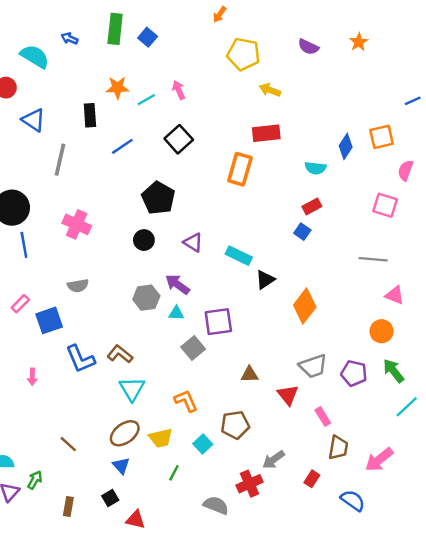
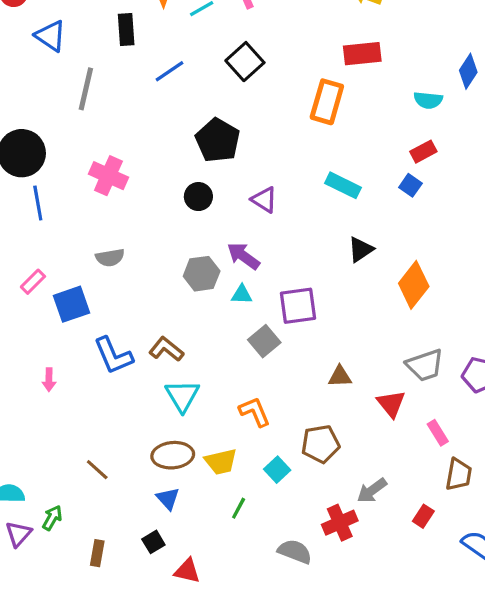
cyan rectangle: (239, 256) -> (343, 185), moved
brown ellipse: (125, 433) -> (173, 455), turned 32

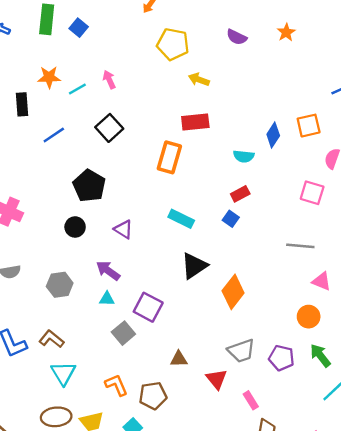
black triangle: (361, 250) -> (194, 266), size x1.4
gray hexagon: (202, 274) -> (60, 285), moved
purple square: (298, 306) -> (148, 307), turned 36
brown pentagon: (320, 444) -> (153, 396), moved

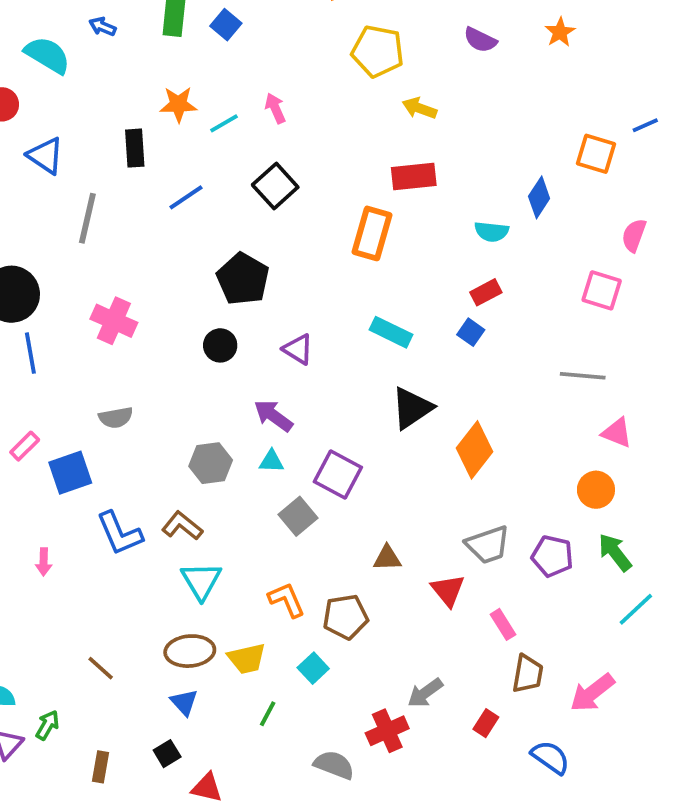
orange square: (309, 126) -> (596, 154), moved, turned 30
gray hexagon: (60, 285) -> (211, 463), moved

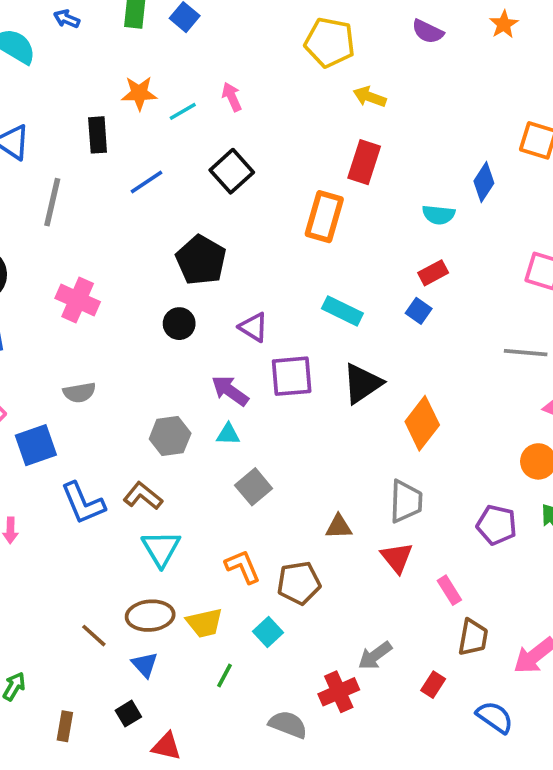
red rectangle: (414, 177) -> (364, 162), turned -66
purple square: (338, 475) -> (292, 376), moved, turned -33
gray trapezoid: (488, 545) -> (406, 501), moved, turned -69
brown line: (101, 668) -> (94, 636), moved

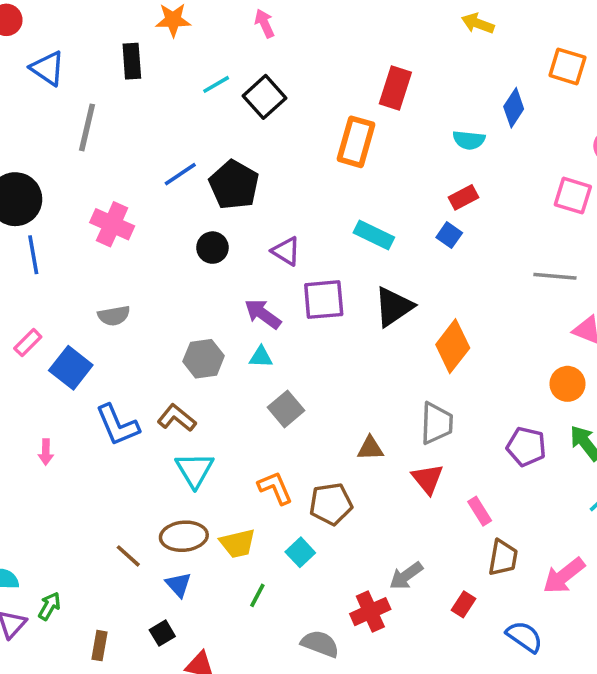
yellow arrow: (370, 97) -> (478, 23), moved
cyan line: (183, 111) -> (216, 84), moved
blue line: (146, 182) -> (180, 174), moved
blue square: (36, 445) -> (71, 368), turned -33

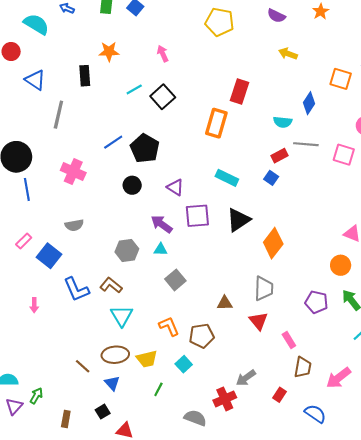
gray line: (555, 276) -> (306, 144), moved

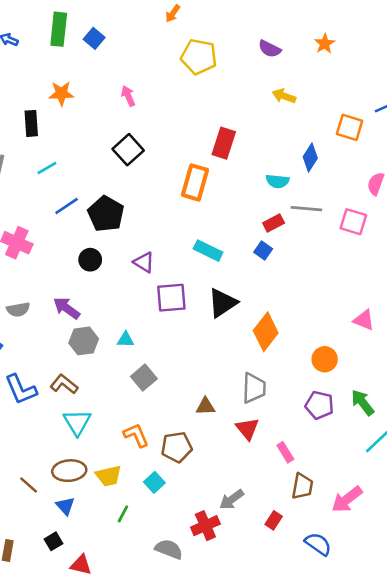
cyan line: (134, 89) -> (47, 168), moved
purple arrow: (162, 224) -> (67, 308), moved
orange circle: (341, 265) -> (325, 359), moved

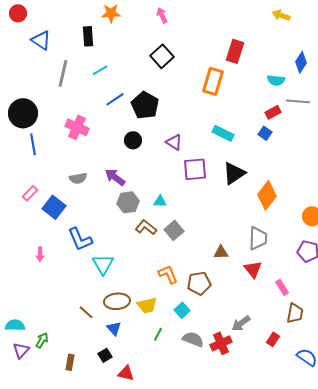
brown L-shape: (64, 384) -> (146, 227), moved
cyan triangle: (77, 422) -> (103, 264), moved
gray semicircle: (169, 549) -> (193, 339), moved

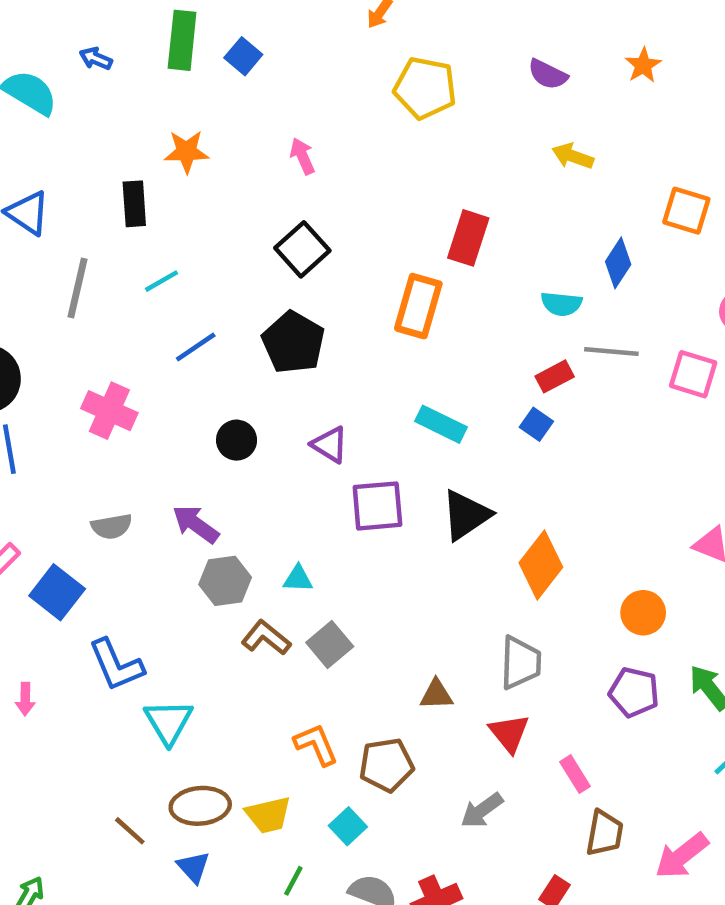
black pentagon: (145, 105) -> (293, 342), moved
gray arrow: (241, 323) -> (482, 810), moved

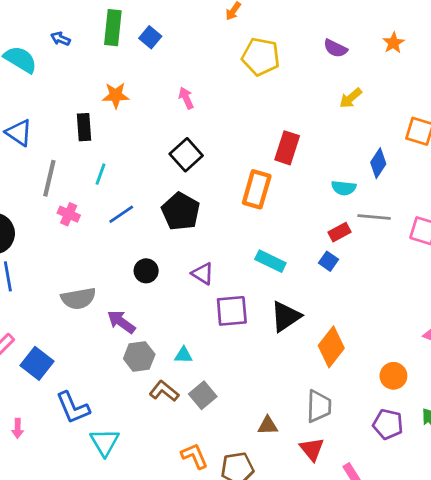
yellow arrow: (573, 156) -> (351, 98), turned -60
cyan line: (162, 281) -> (101, 174), turned -40
pink cross: (109, 411) -> (69, 214), moved, size x0.7
gray semicircle: (112, 526) -> (78, 298), moved, size x1.4

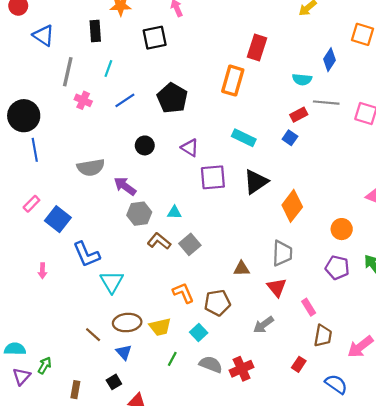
black square: (186, 155) -> (155, 38), moved, turned 30

